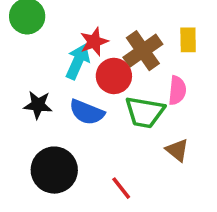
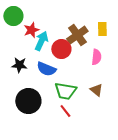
red star: (94, 42) -> (31, 30), moved
green trapezoid: (145, 112) -> (65, 91), moved

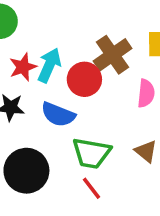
red star: (31, 30) -> (23, 67), moved

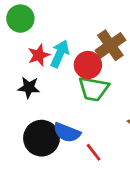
blue semicircle: (58, 114) -> (67, 133), moved
green trapezoid: (91, 153) -> (94, 89), moved

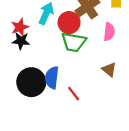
red star: (39, 55) -> (20, 27), moved
blue semicircle: (67, 133) -> (52, 78), turned 75

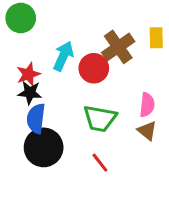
pink semicircle: (109, 32) -> (147, 105), moved
green trapezoid: (74, 42) -> (100, 118), moved
blue semicircle: (52, 78) -> (36, 118), moved

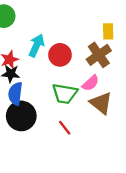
brown cross: (118, 47) -> (99, 55), moved
pink semicircle: (147, 105) -> (91, 83), moved, turned 42
brown triangle: (147, 131) -> (101, 103), size x1.5

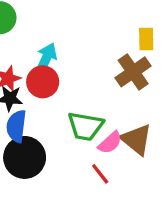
red circle: (60, 55) -> (43, 82), moved
pink semicircle: (91, 83) -> (110, 143), moved
red line: (65, 128) -> (100, 174), moved

